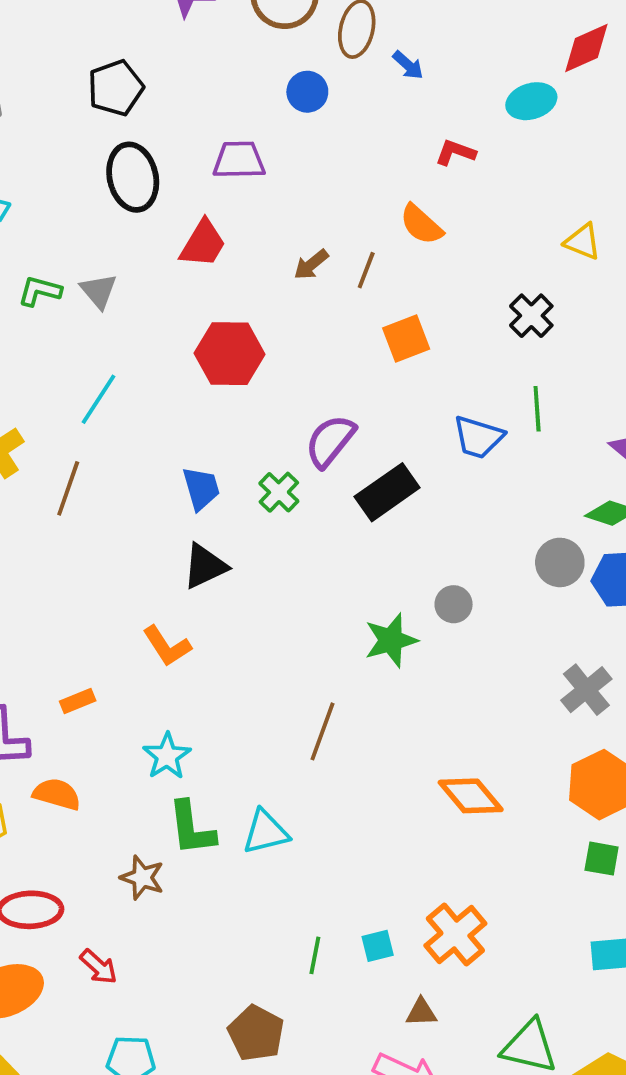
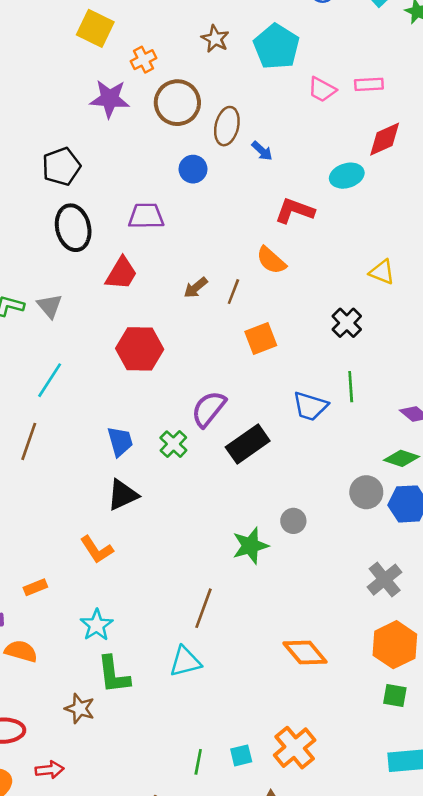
red L-shape: (455, 152) -> (295, 211), size x1.4
cyan triangle: (266, 832) -> (185, 662), moved
red arrow: (99, 967) -> (50, 770), turned -48

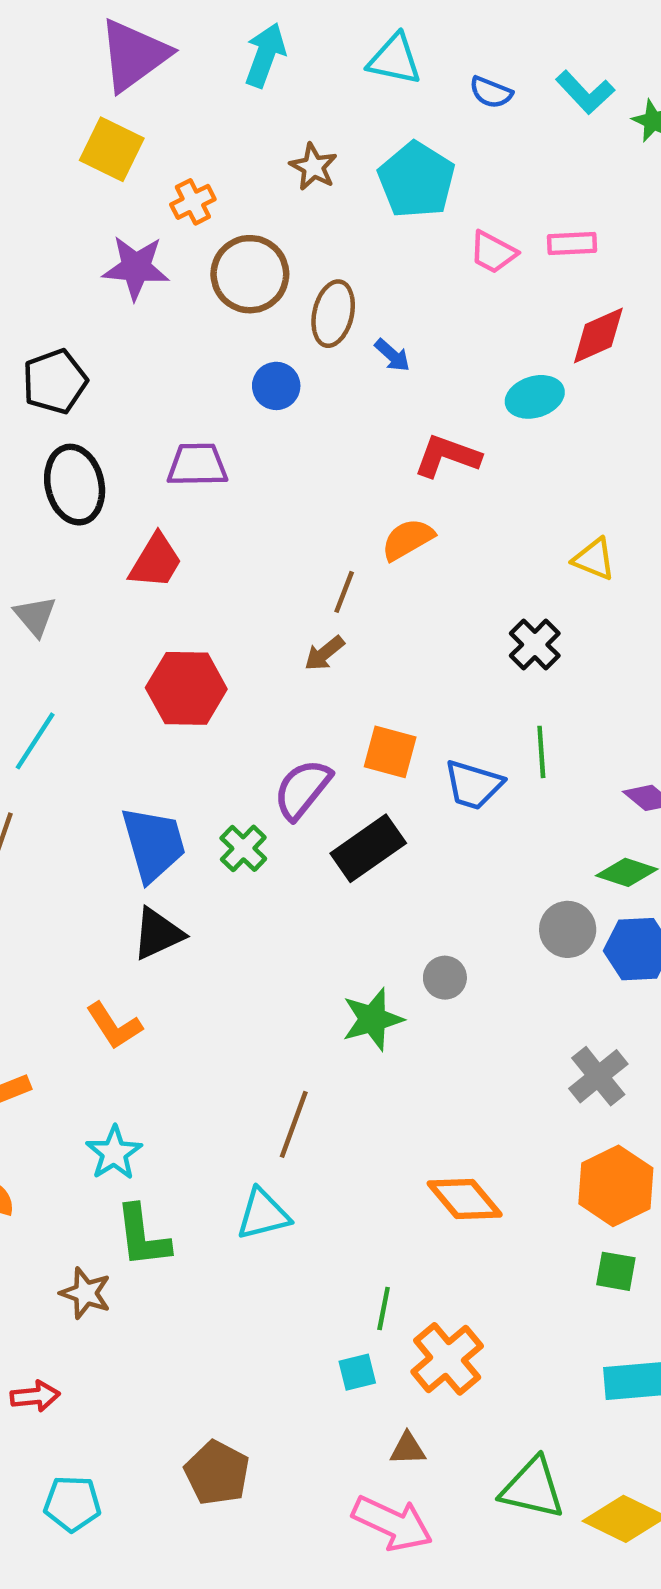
orange semicircle: (271, 260) -> (408, 539), turned 108
brown arrow: (196, 288) -> (324, 653), moved
orange square: (261, 338) -> (390, 752), moved, turned 36
blue trapezoid: (120, 441) -> (153, 844), size x1.5
green line: (198, 762) -> (384, 1309), moved

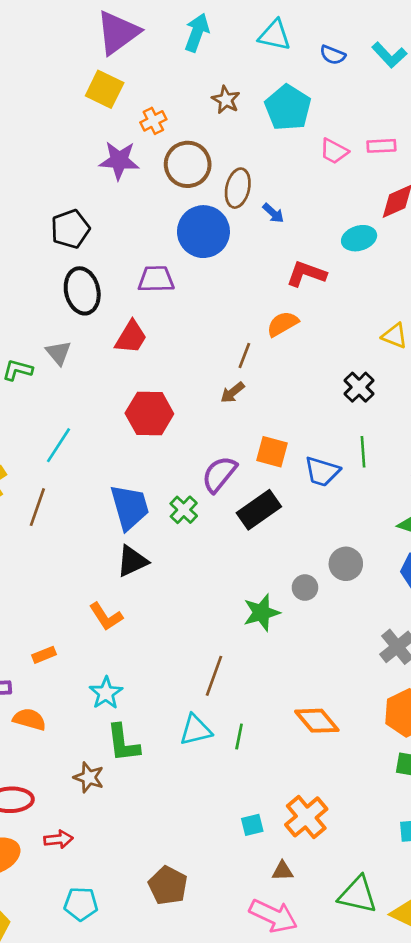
blue circle: (276, 386) -> (203, 232), size x1.8
gray triangle: (35, 616) -> (58, 353), moved
gray circle: (568, 929) -> (346, 564), moved
green line: (384, 1309) -> (239, 737), moved

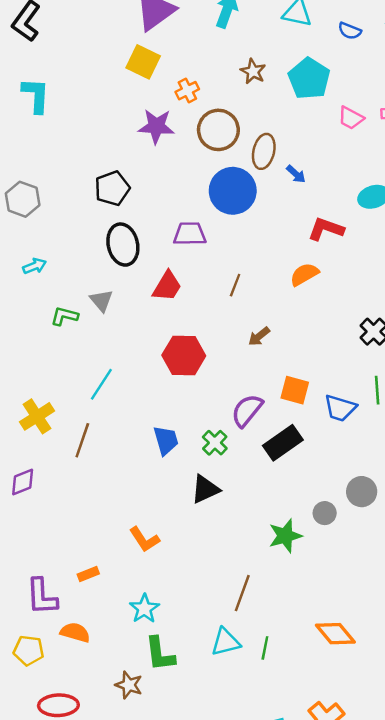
brown line: (244, 356) -> (235, 285), moved
blue trapezoid: (130, 507) -> (166, 440), size x0.7
black triangle: (132, 561) -> (205, 489), moved

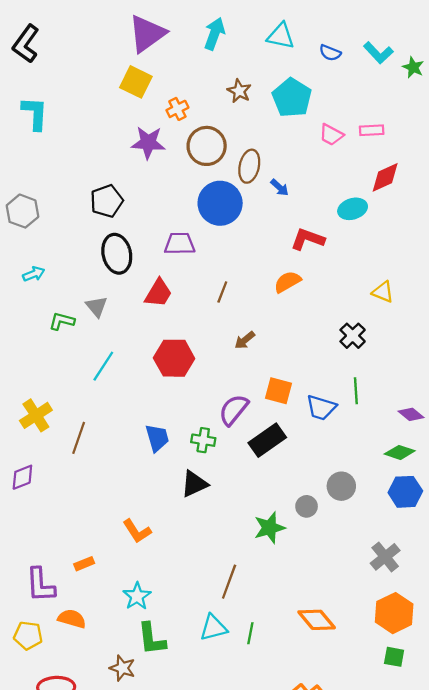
cyan line: (101, 384) -> (103, 366), moved
green cross: (215, 443) -> (203, 440), turned -35

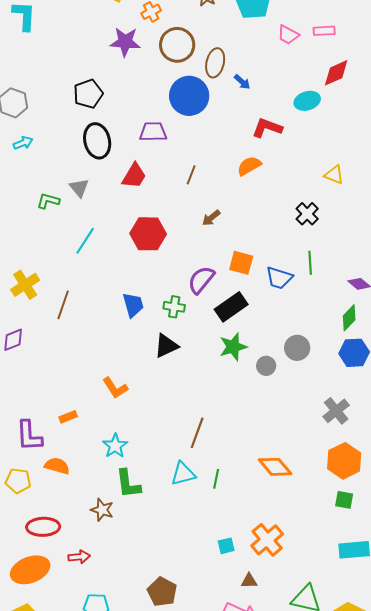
cyan arrow: (34, 274) -> (23, 143), moved
green diamond: (400, 452) -> (349, 318), turned -64
green star: (269, 528) -> (233, 347), moved

